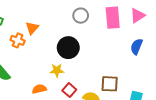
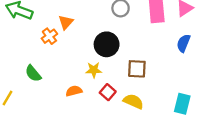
orange cross: (18, 40) -> (49, 36), turned 32
brown square: (110, 84) -> (137, 69), moved

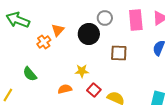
black circle: (107, 44) -> (89, 34), moved
brown square: (137, 69) -> (119, 53), moved

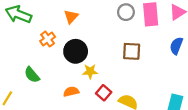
gray circle: (105, 18) -> (126, 12), moved
orange triangle: (58, 30) -> (71, 17), moved
black circle: (89, 34) -> (76, 51), moved

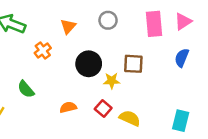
gray circle: (126, 12) -> (108, 20), moved
black circle: (76, 51) -> (89, 64), moved
yellow star: (90, 71) -> (112, 81), moved

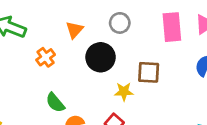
black circle: (89, 64) -> (101, 57), moved
green semicircle: (26, 89) -> (55, 103), moved

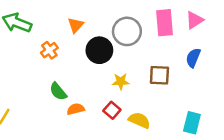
gray circle: (120, 23) -> (127, 31), moved, size x1.5
brown square: (149, 72) -> (159, 75), moved

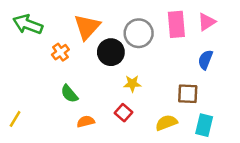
orange triangle: (76, 25) -> (87, 27), size x1.6
brown square: (159, 75) -> (188, 94), moved
orange semicircle: (76, 109) -> (86, 121), moved
yellow semicircle: (139, 120) -> (166, 123), moved, turned -45

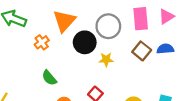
blue semicircle: (205, 60) -> (165, 49), turned 63
yellow star: (132, 84) -> (106, 60), moved
brown square: (188, 94) -> (142, 51), moved, turned 36

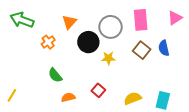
pink triangle: (166, 17) -> (175, 18), moved
orange triangle: (64, 21) -> (69, 22), size x0.7
blue semicircle: (165, 49) -> (164, 48), turned -98

